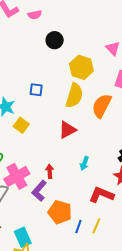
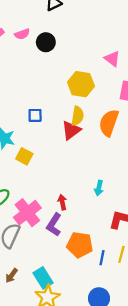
black circle: (55, 40) -> (46, 42), moved
yellow semicircle: (74, 96) -> (78, 116), size x0.7
red triangle: (67, 130) -> (71, 130), moved

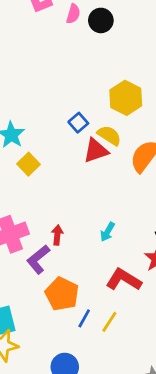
pink semicircle: (22, 34) -> (73, 14), turned -72
black circle: (46, 42) -> (101, 20), moved
blue square: (35, 115) -> (78, 123), moved, turned 32
yellow semicircle: (78, 116) -> (109, 135), turned -84

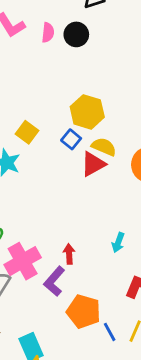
yellow hexagon: (126, 98) -> (87, 112), moved
yellow square: (29, 164) -> (27, 132), moved
blue line: (84, 318) -> (110, 332), turned -48

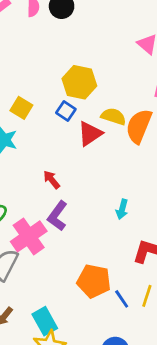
yellow semicircle: (104, 147) -> (113, 116), moved
red arrow: (69, 254) -> (52, 180), moved, turned -30
purple L-shape: (54, 281) -> (57, 216), moved

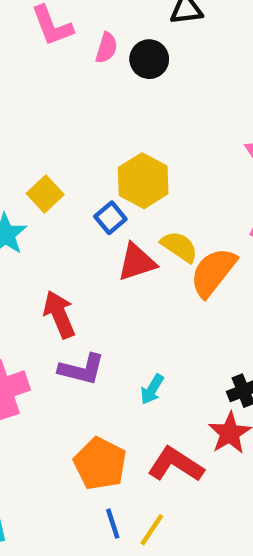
red arrow: (52, 180) -> (59, 314), size x1.5
purple L-shape: (57, 216) -> (82, 369), moved, turned -128
orange pentagon: (94, 281) -> (100, 464), moved

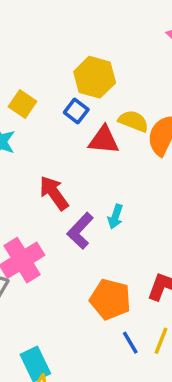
red triangle: (137, 262) -> (104, 140), turned 36
purple L-shape: (82, 369) -> (80, 231), turned 132
cyan arrow: (152, 389) -> (115, 217), moved

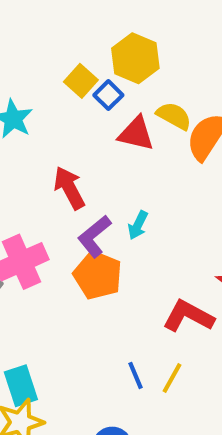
yellow square: (23, 104) -> (81, 81), moved
orange pentagon: (110, 299) -> (98, 275), moved

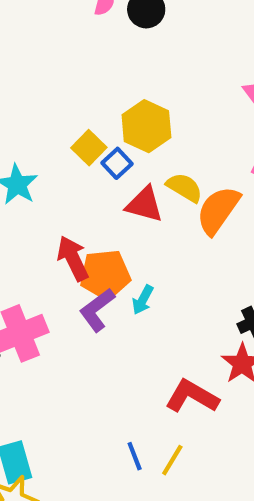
orange pentagon: (98, 275) -> (105, 275), moved, turned -30

